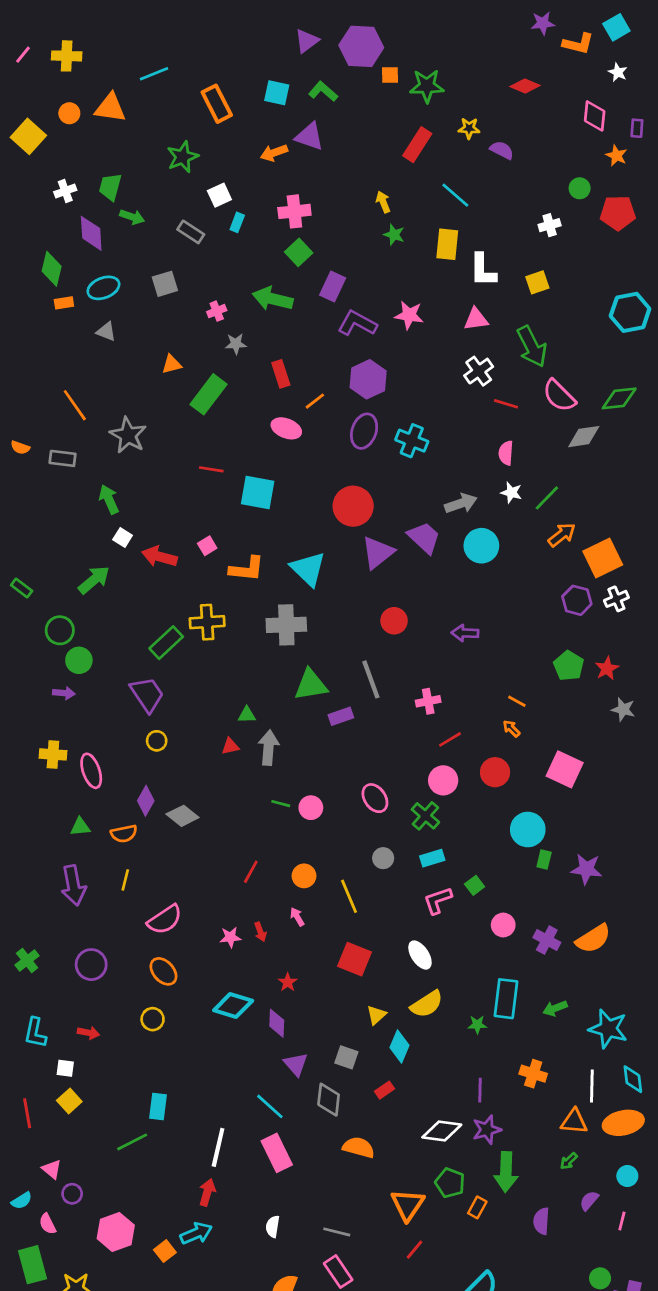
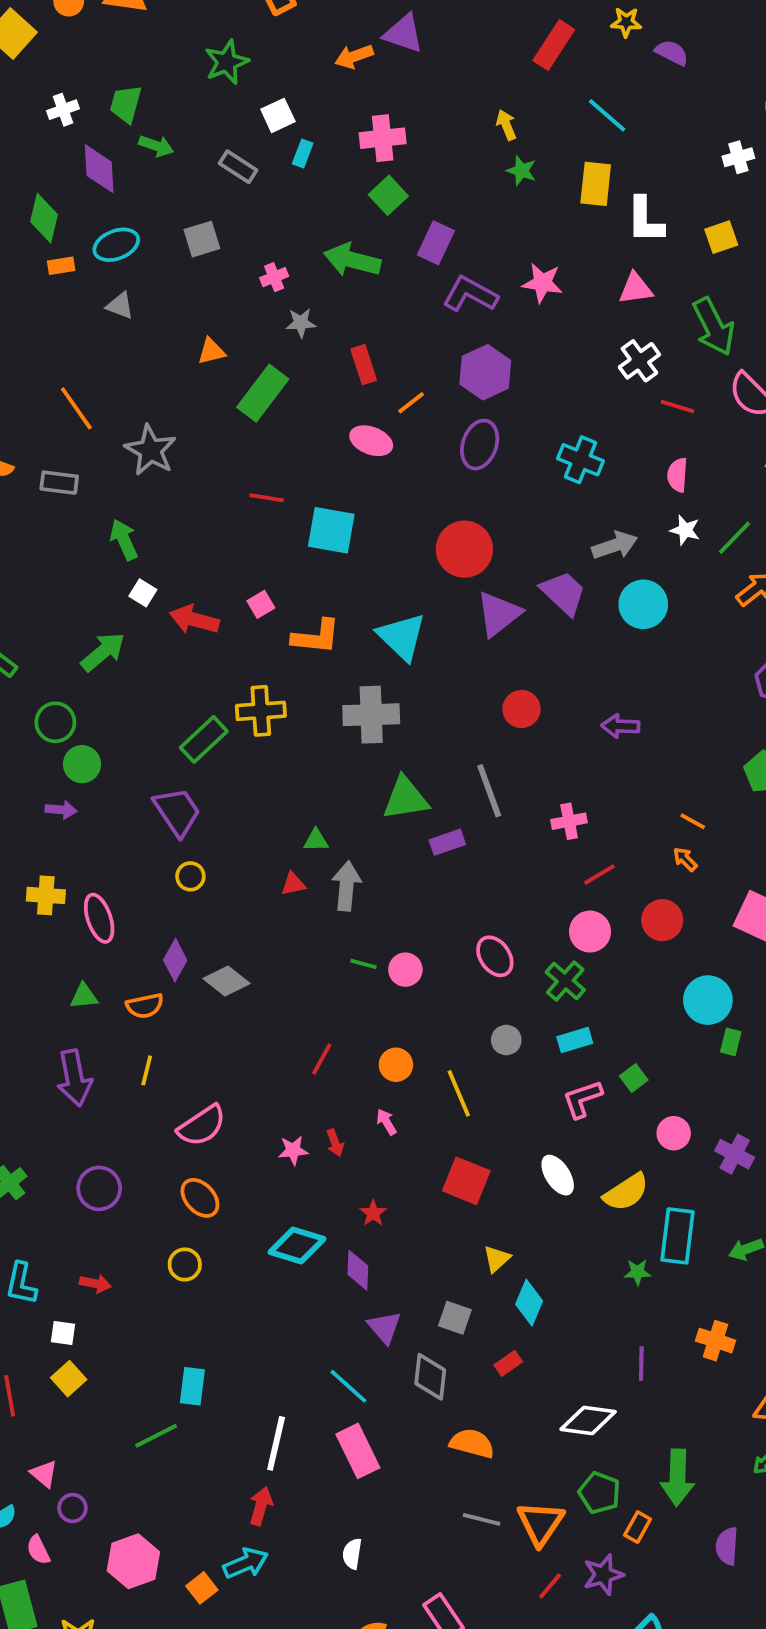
cyan cross: (412, 441) -> (580, 460), moved
yellow semicircle: (427, 1004) -> (626, 1192), moved
purple star: (487, 1130) -> (603, 1575), moved
gray line: (337, 1232) -> (482, 1519), moved

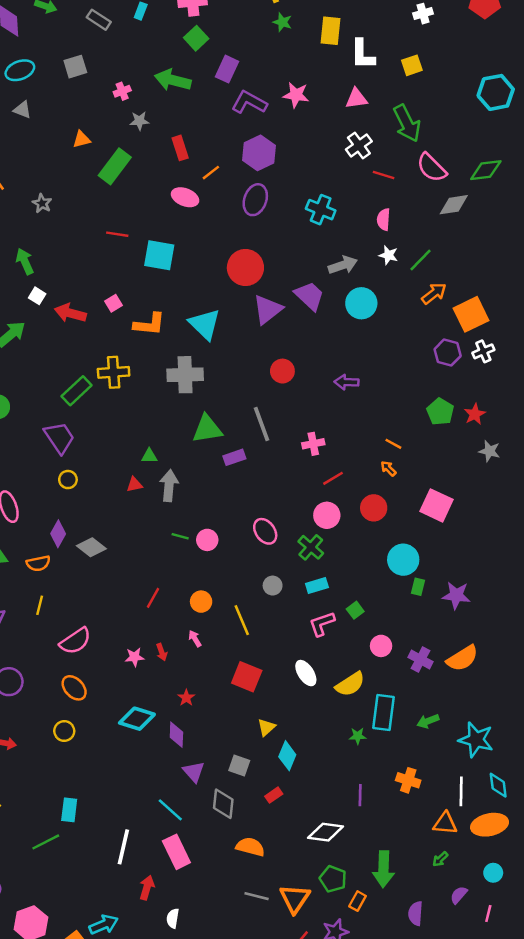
gray star: (150, 450) -> (42, 203), size x0.6
red arrow: (261, 1506) -> (147, 888), moved

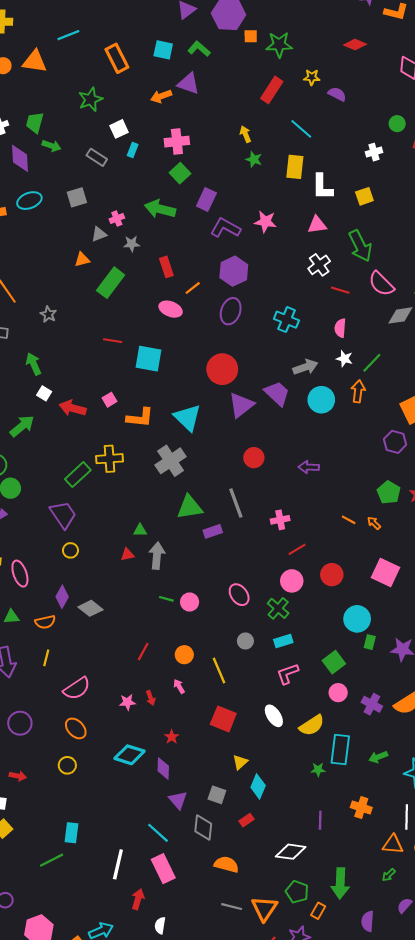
gray triangle: (22, 110) -> (99, 234), moved, turned -42
orange arrow: (434, 293) -> (358, 391), moved, turned -45
gray cross: (185, 375) -> (171, 461), turned -32
orange arrow: (388, 468) -> (374, 523), moved
green square: (355, 610) -> (334, 662), moved, size x1.5

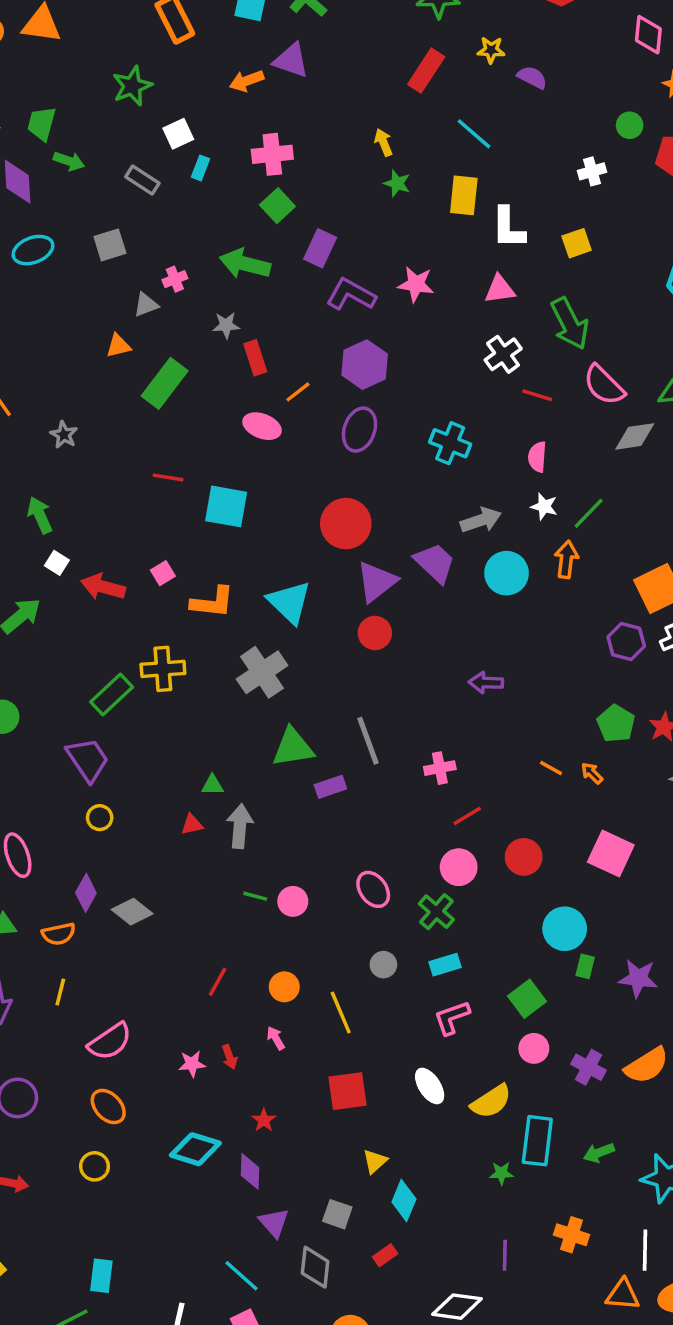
gray star: (132, 244) -> (226, 325), moved
red circle: (254, 458) -> (375, 633), moved
red square: (223, 719) -> (348, 1091), turned -30

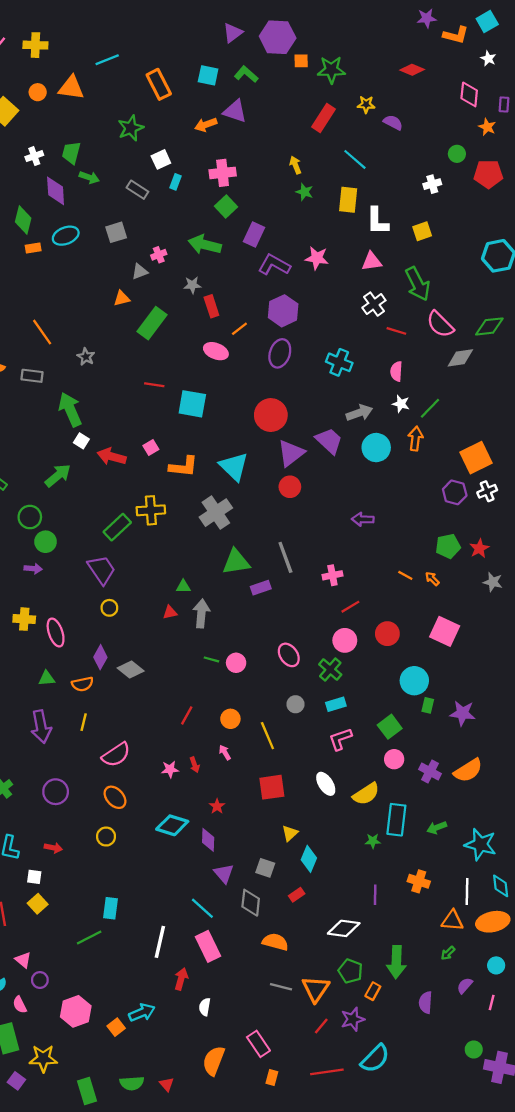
green arrow: (40, 515) -> (70, 409), size x1.4
green pentagon: (616, 724) -> (448, 546), turned 30

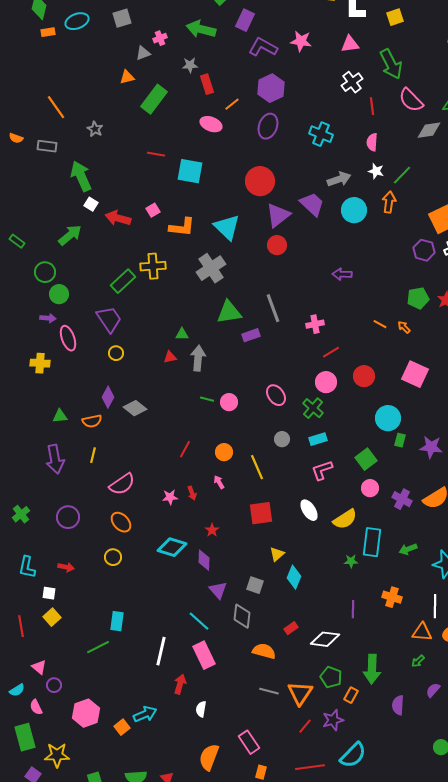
red line: (396, 331) -> (372, 106), turned 66
pink ellipse: (56, 632) -> (68, 338), moved
red rectangle: (297, 895) -> (291, 628), moved

